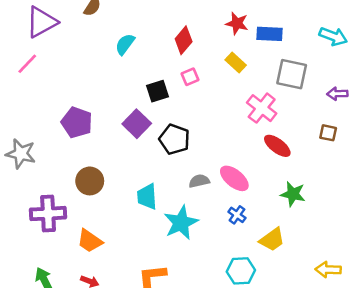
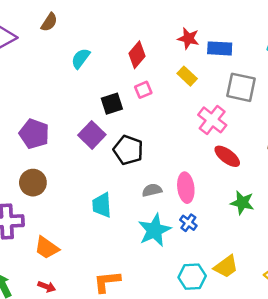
pink ellipse: (234, 178) -> (186, 188), turned 44
brown circle: (90, 181) -> (33, 183), moved
cyan star: (181, 223) -> (155, 230), moved
yellow trapezoid: (272, 240) -> (226, 267), moved

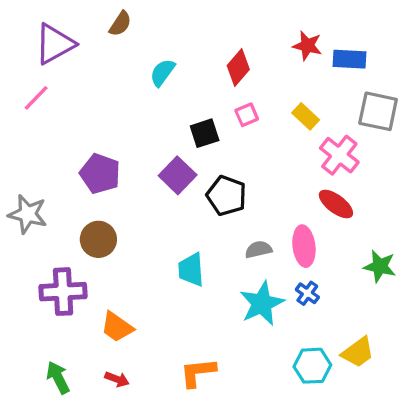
yellow rectangle: (187, 76) -> (306, 116), moved
red ellipse: (227, 156) -> (336, 204), moved

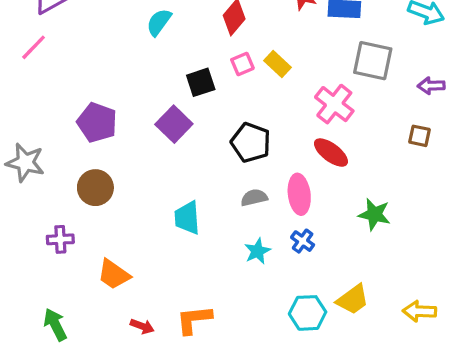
yellow rectangle: (306, 116) -> (277, 64), moved
black pentagon: (226, 196) -> (251, 143), moved
purple cross: (63, 292) -> (60, 239), size x0.6
cyan star: (262, 303) -> (257, 251), size x0.6
red arrow: (117, 379) -> (142, 326), moved

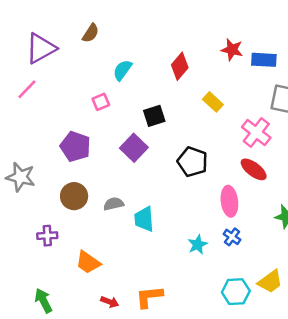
pink square: (242, 64) -> (101, 102), moved
gray semicircle: (254, 198) -> (114, 204), moved

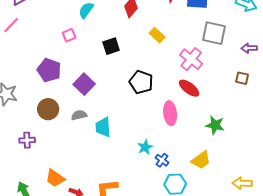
purple square: (134, 148) -> (84, 84), moved
blue cross: (232, 237) -> (162, 160), moved
orange trapezoid: (88, 262) -> (55, 178), moved
yellow trapezoid: (270, 281) -> (201, 160), moved

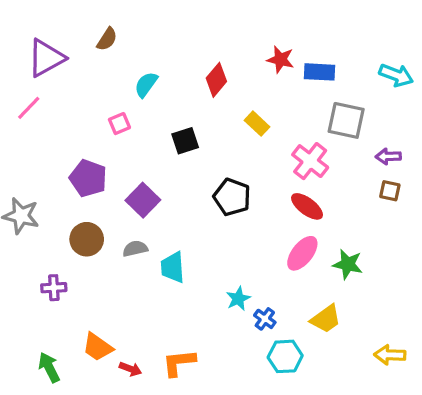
purple arrow: (249, 48) -> (388, 156), moved
pink ellipse: (170, 113) -> (302, 253), moved, turned 45

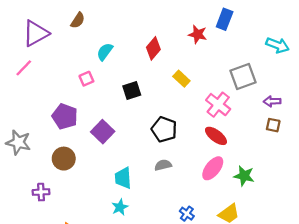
blue rectangle: (320, 72) -> (225, 19), moved, turned -72
gray square: (346, 120) -> (243, 77), turned -32
gray semicircle: (135, 249) -> (163, 165), moved
cyan star: (238, 299) -> (120, 207), moved

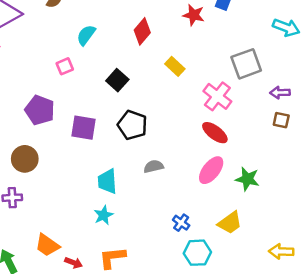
black square: (132, 91) -> (117, 80), turned -30
black pentagon: (164, 129) -> (132, 125), moved
purple square: (103, 132) -> (84, 128), turned -35
brown circle: (64, 159) -> (25, 159), moved

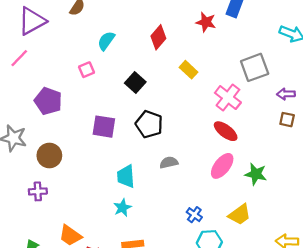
purple pentagon: (40, 110) -> (48, 101), moved

